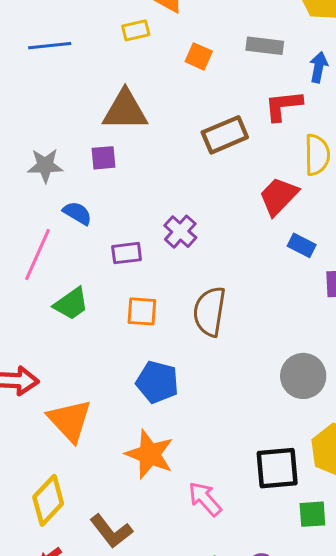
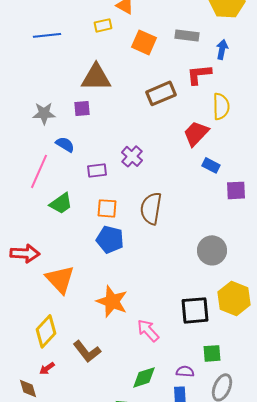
orange square: (199, 56) -> (144, 42), size x1.4
blue pentagon: (157, 382) -> (110, 239), moved
green square: (312, 514) -> (212, 353), moved

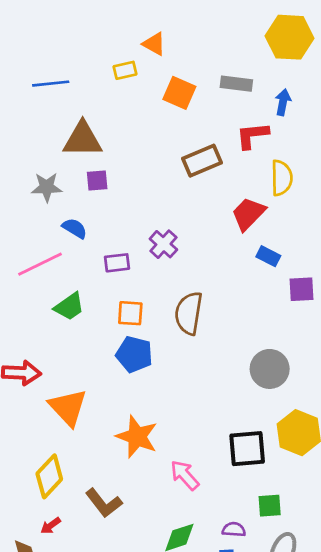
brown triangle: (96, 77) -> (83, 139), moved
pink line: (39, 171) -> (40, 264), turned 40

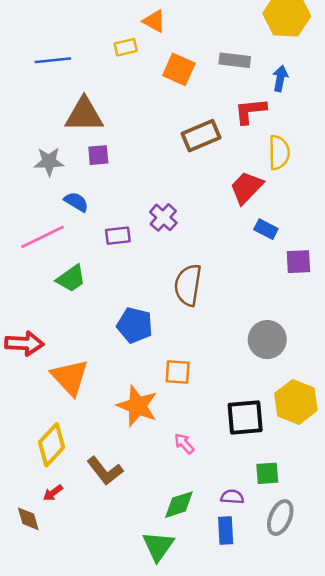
orange square: (130, 313) -> (178, 372), moved
pink arrow: (185, 475) -> (184, 443), size x0.7

